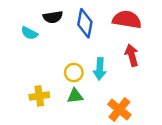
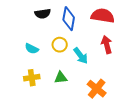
cyan semicircle: (29, 33) -> (32, 49), moved
cyan arrow: (100, 69) -> (81, 56), turned -42
yellow circle: (74, 73) -> (60, 45), moved

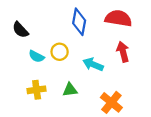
black semicircle: (43, 14) -> (20, 30), moved, turned 56
yellow circle: (60, 45) -> (60, 52), moved
cyan arrow: (81, 56) -> (93, 64), turned 150

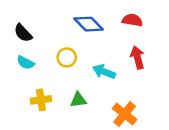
red semicircle: (118, 18) -> (132, 20), size x0.7
blue diamond: (79, 22) -> (89, 24), turned -55
cyan semicircle: (37, 56) -> (26, 63), moved

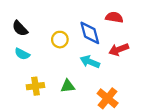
blue diamond: (89, 24) -> (90, 33), moved, turned 30
yellow circle: (67, 57) -> (60, 40), moved
red arrow: (137, 57) -> (119, 49), turned -96

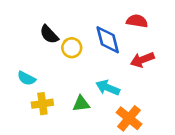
black semicircle: (20, 28) -> (49, 34), moved
cyan semicircle: (22, 54) -> (26, 78), moved
cyan arrow: (90, 62) -> (108, 88), moved

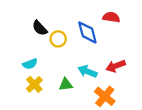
red arrow: (142, 60) -> (116, 66), moved
cyan semicircle: (26, 78) -> (30, 64), moved, turned -48
yellow cross: (42, 104) -> (34, 84), turned -35

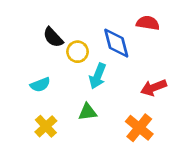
cyan arrow: (87, 71) -> (98, 76), moved, turned -90
yellow cross: (34, 84) -> (46, 126), moved

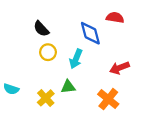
yellow circle: (78, 52) -> (48, 52), moved
cyan semicircle: (40, 85) -> (11, 89), moved, turned 40
yellow cross: (46, 126) -> (46, 98), moved

